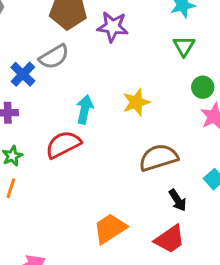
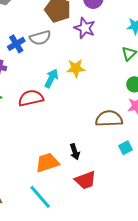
yellow star: (136, 102) -> (76, 68), moved
brown semicircle: (158, 158) -> (109, 119), moved
black arrow: (178, 200) -> (75, 152), moved

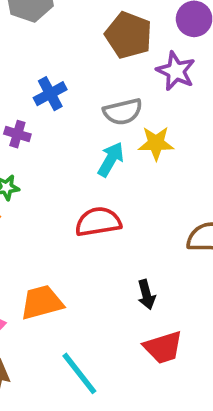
gray semicircle: (40, 38) -> (123, 112), moved
red semicircle: (31, 98) -> (98, 222), moved
orange trapezoid: (47, 162) -> (42, 302), moved

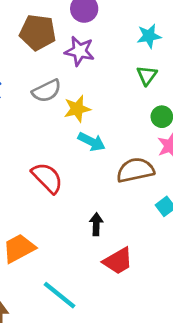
cyan arrow: (111, 159) -> (92, 142), moved, turned 100
red semicircle: (98, 222) -> (47, 178), turned 68
black arrow: (146, 295) -> (96, 224), turned -150

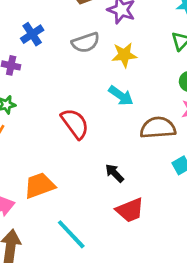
yellow star: (77, 109) -> (124, 55), moved
black arrow: (96, 224) -> (115, 173), turned -54

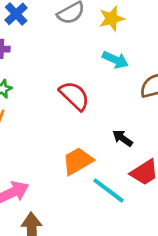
orange trapezoid: (39, 185) -> (78, 161), moved
cyan line: (71, 234) -> (108, 190), moved

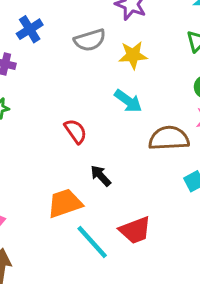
red semicircle: (74, 96) -> (76, 131), size x0.7
black arrow: (123, 138) -> (101, 176), moved

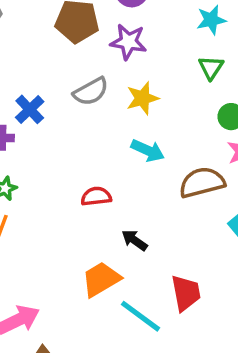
blue cross: (30, 29) -> (30, 109), moved
red semicircle: (76, 131) -> (96, 196), turned -50
red trapezoid: (135, 230) -> (186, 293), turned -68

